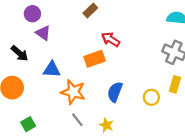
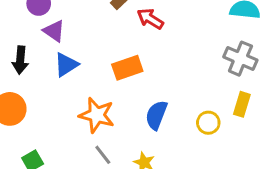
red arrow: (111, 39) -> (150, 19), moved
black arrow: (20, 53) -> (20, 60), turned 54
blue triangle: (52, 69) -> (66, 65), moved, turned -36

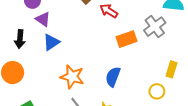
gray cross: (240, 59) -> (155, 27), moved, turned 30
orange rectangle: (127, 68) -> (127, 39), moved
yellow circle: (208, 123) -> (157, 91), moved

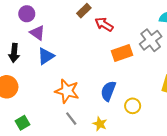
yellow circle: (157, 91) -> (133, 106), moved

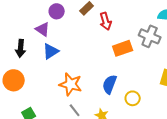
purple circle: (27, 14) -> (57, 11), moved
red arrow: (104, 24) -> (106, 21), turned -138
gray cross: (151, 40) -> (150, 36), turned -30

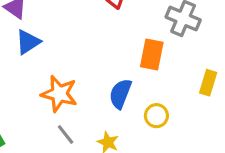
orange rectangle: (123, 48) -> (152, 55), moved, turned -60

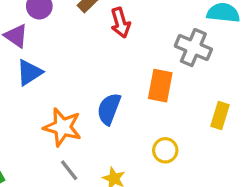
blue semicircle: (120, 94) -> (109, 109), moved

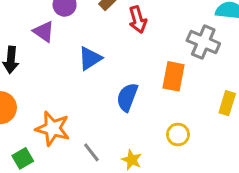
blue triangle: (29, 72) -> (90, 58), moved
orange star: (62, 127) -> (53, 129), moved

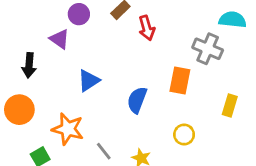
blue triangle: (90, 58) -> (89, 81), moved

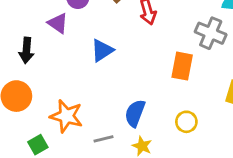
blue triangle: (89, 81) -> (102, 50), moved
blue semicircle: (137, 100) -> (135, 113), moved
gray line: (104, 151) -> (104, 139), turned -66

